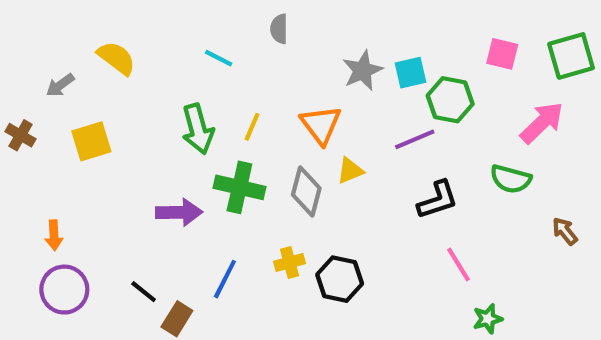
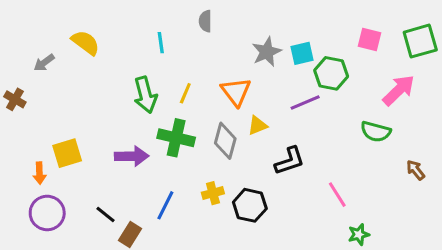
cyan line: (219, 58) -> (161, 43), turned 55
yellow square: (91, 141) -> (67, 153), moved
black L-shape: (438, 200) -> (290, 161), moved

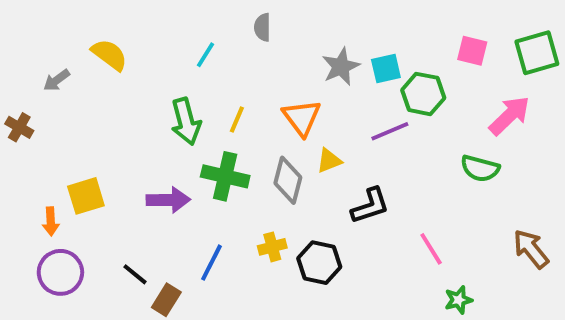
cyan line: (161, 43) -> (206, 55), turned 40
brown arrow: (416, 170) -> (531, 249), moved, size x1.5

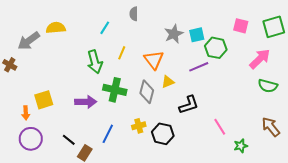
yellow semicircle: (109, 55) -> (56, 28), turned -42
gray arrow: (57, 80) -> (29, 41), size x1.6
yellow line: (237, 119) -> (122, 53), moved
green semicircle: (480, 168) -> (268, 86), moved
green star: (458, 300) -> (241, 146), moved

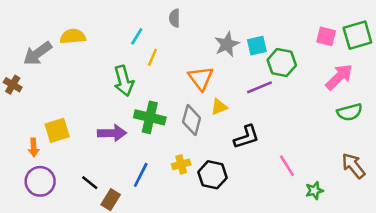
pink square: (241, 26) -> (326, 36), moved
yellow line: (122, 53) -> (152, 57), moved
green semicircle: (268, 86) -> (350, 112), turned -30

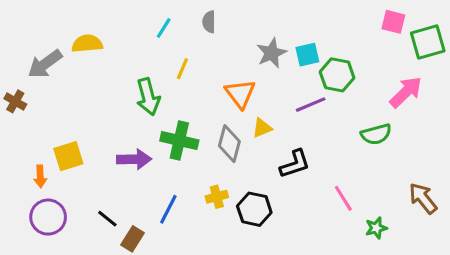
cyan line: (137, 36) -> (164, 28), moved
pink square: (326, 36) -> (393, 22), moved
green semicircle: (350, 112) -> (376, 134), moved

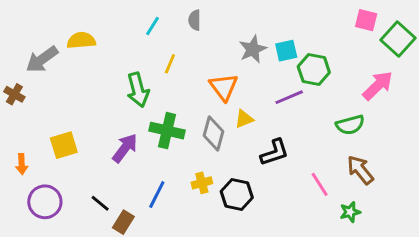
green square: (428, 42) -> (398, 39), turned -32
purple arrow: (134, 159) -> (125, 148), turned -52
orange arrow: (40, 176) -> (22, 164), moved
brown arrow: (423, 198) -> (360, 170), moved

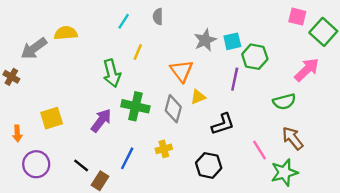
purple line: (289, 97) -> (235, 79), turned -55
black hexagon: (237, 195) -> (209, 165), moved
green star: (350, 212) -> (284, 172), size x1.6

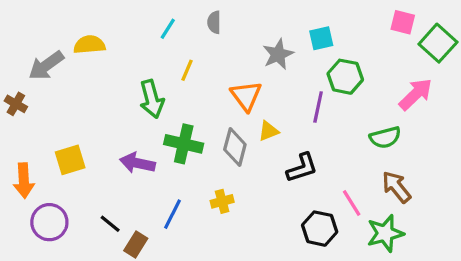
cyan square: (232, 41) -> (321, 38), moved
purple arrow: (101, 121) -> (137, 163), turned -115
orange arrow: (17, 134) -> (24, 181), size x1.5
black hexagon: (209, 165) -> (320, 229), moved

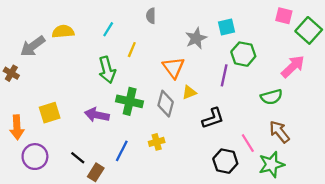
cyan line: (168, 29) -> (108, 29), moved

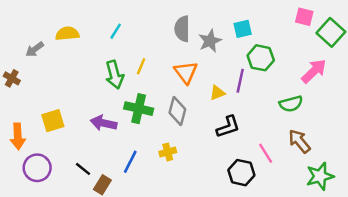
gray semicircle: (151, 16) -> (182, 29), moved, size x1.5
gray arrow: (33, 46) -> (35, 49), size x0.7
yellow line: (132, 50) -> (141, 66), moved
yellow triangle: (189, 92) -> (217, 93), moved
green star: (271, 164) -> (320, 176), moved

